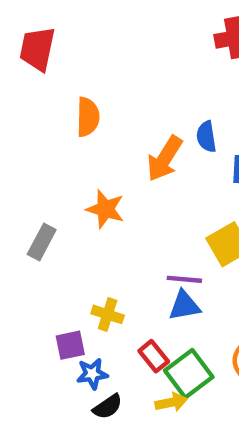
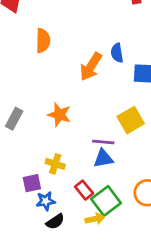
orange star: (105, 209) -> (59, 115), moved

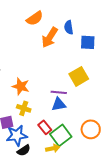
orange semicircle: (43, 41) -> (35, 18), moved, turned 54
orange star: (59, 115) -> (21, 86), moved
blue star: (46, 201) -> (17, 135), size x1.5

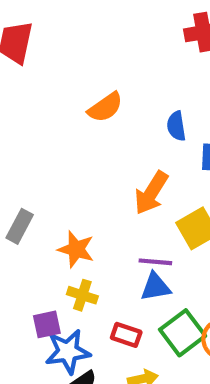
orange arrow: (50, 37) -> (151, 193), moved
red rectangle: (45, 127) -> (126, 335), turned -32
green square: (61, 135) -> (183, 333), moved

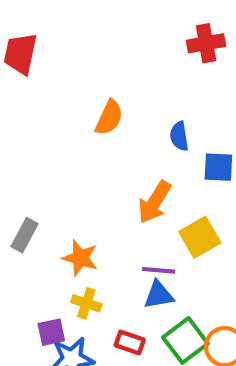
orange semicircle: (105, 107) -> (109, 118), turned -30

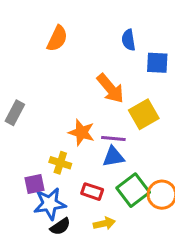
orange semicircle: (109, 118) -> (57, 38), moved
orange arrow: (154, 202) -> (110, 88), turned -72
orange star: (80, 258) -> (82, 132), moved

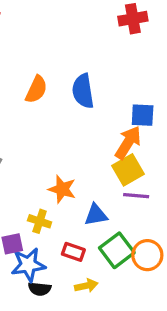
blue semicircle: (129, 40) -> (83, 91), moved, size x1.5
orange arrow: (110, 88) -> (128, 143), moved, turned -108
purple line: (113, 139) -> (136, 196), moved
black semicircle: (60, 226) -> (40, 289), turned 40

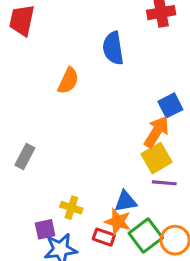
blue semicircle: (83, 91) -> (113, 48), moved
blue square: (143, 115) -> (170, 105), turned -30
orange star: (62, 189) -> (118, 222), moved

